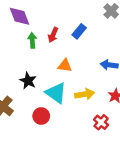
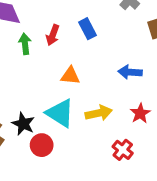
blue rectangle: (79, 31) -> (88, 29), turned -64
black star: (28, 81) -> (23, 124), moved

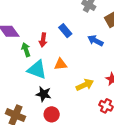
blue arrow: (130, 72) -> (95, 41), moved, turned 35
cyan triangle: (60, 113) -> (37, 70), moved
black star: (23, 124) -> (44, 94), moved

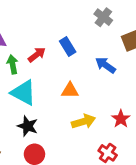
red arrow: (43, 40) -> (37, 55), turned -144
orange triangle: (61, 64) -> (70, 90), moved

